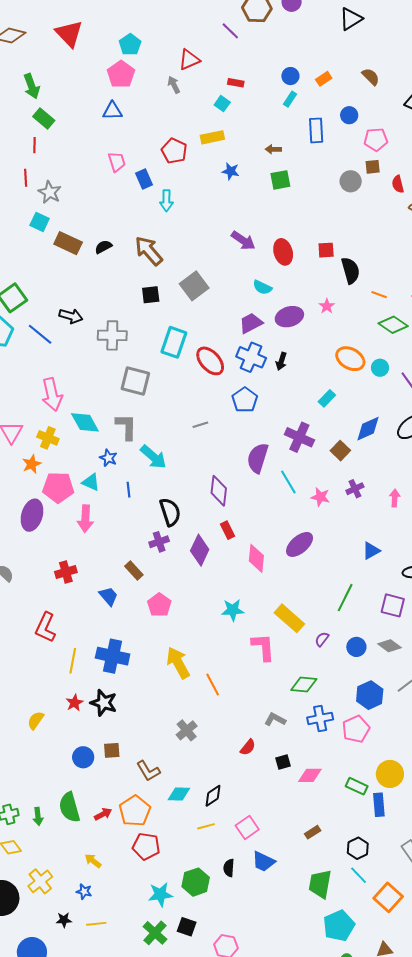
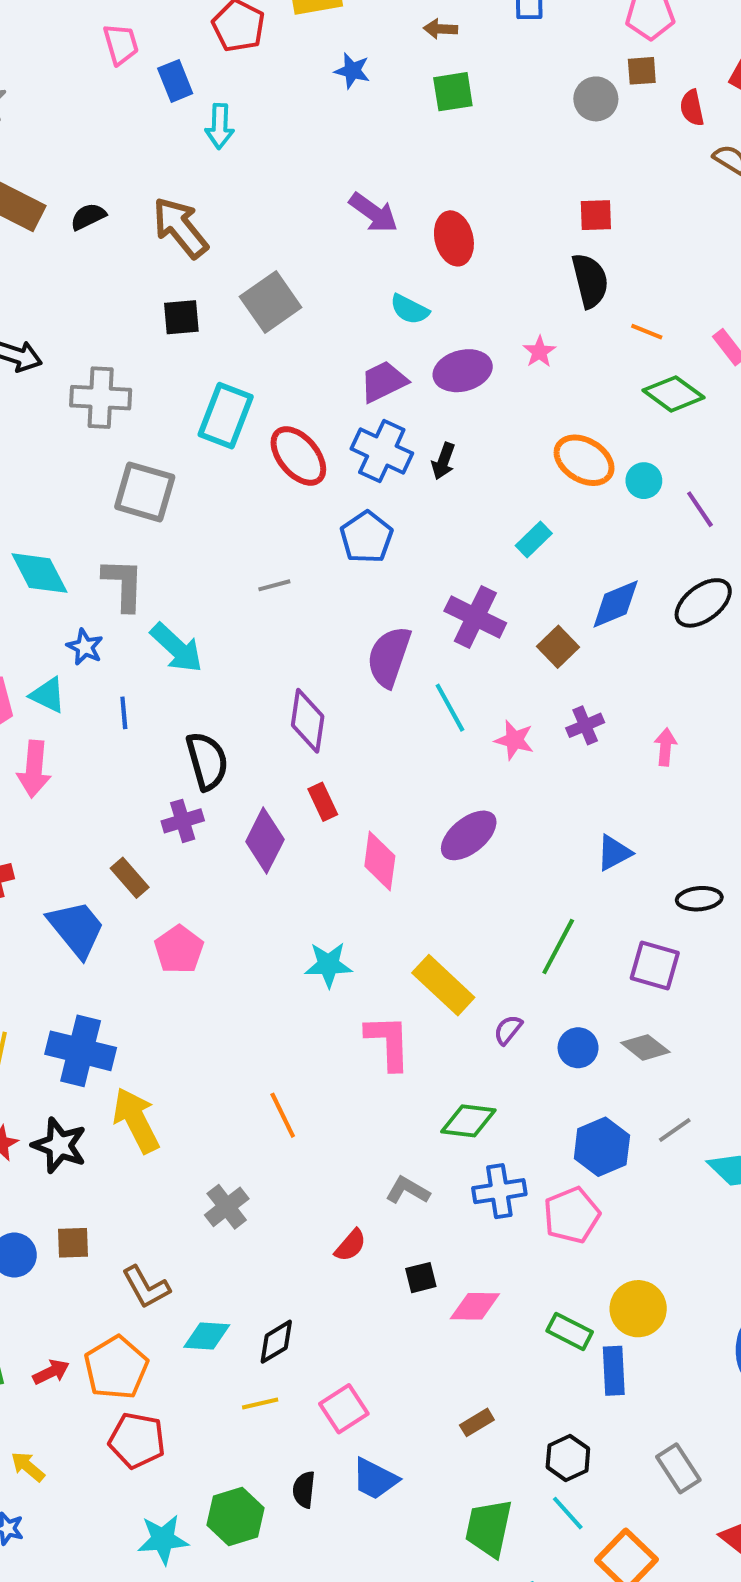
red square: (326, 250) -> (596, 215), moved
blue trapezoid: (109, 596) -> (76, 929), size x1.5
yellow arrow: (178, 663) -> (136, 1120), moved

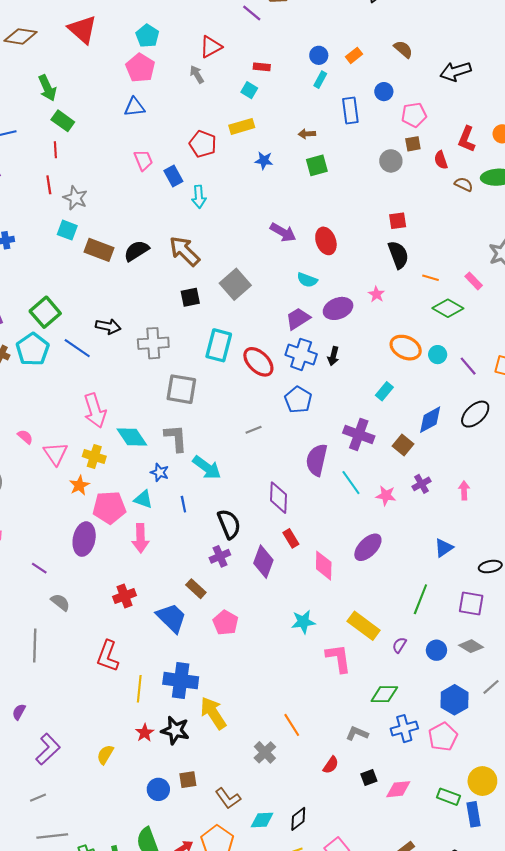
black semicircle: (88, 217) -> (136, 251), size x1.4
orange line: (283, 1115) -> (292, 725), moved

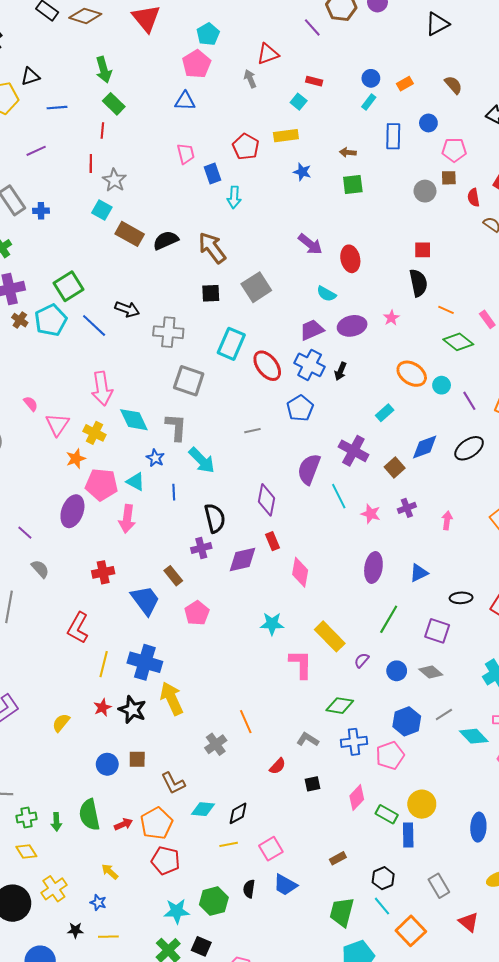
purple ellipse: (368, 547) -> (373, 567), moved, turned -44
purple diamond: (263, 562) -> (242, 560), turned 48
pink diamond: (398, 789) -> (357, 798), moved, turned -50

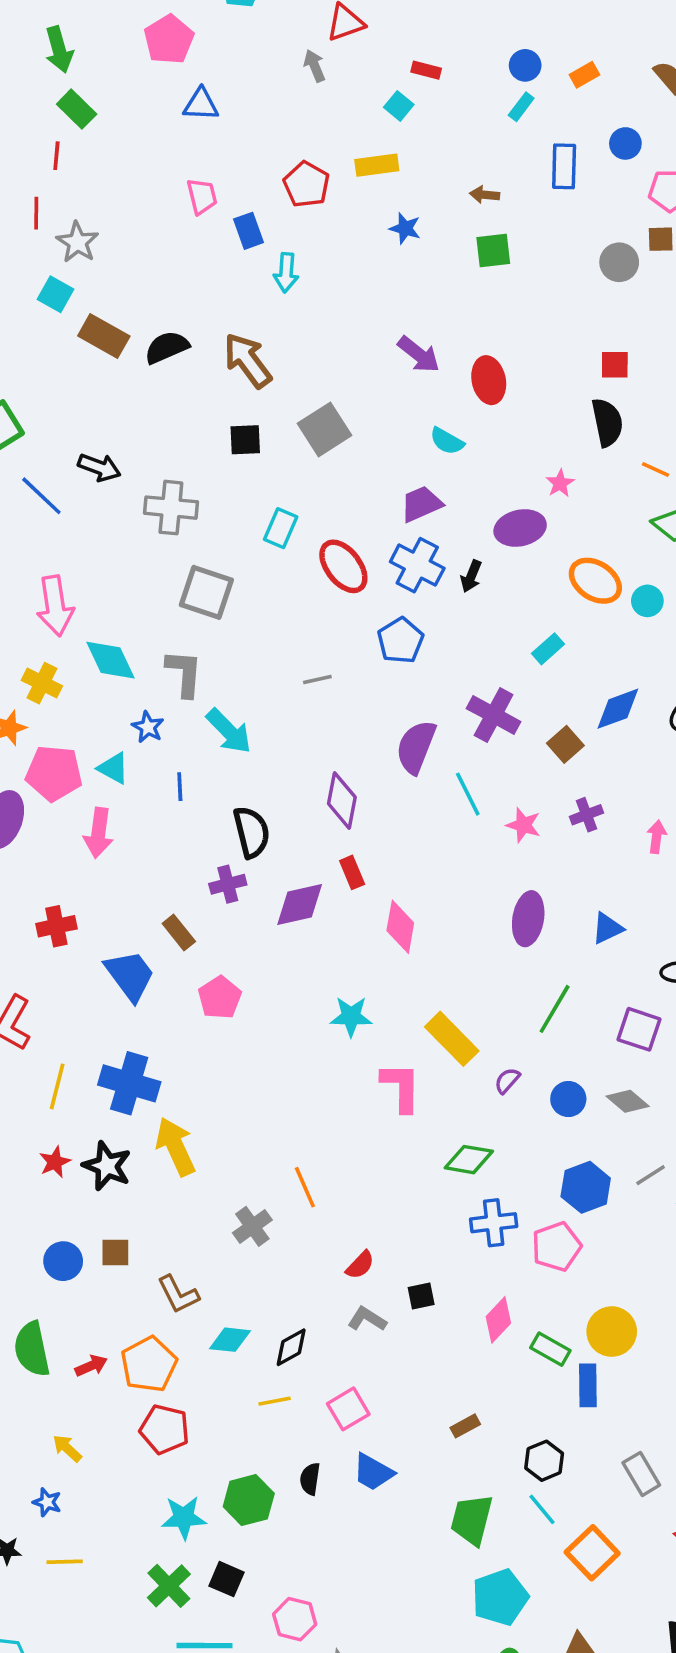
pink pentagon: (197, 64) -> (169, 39), moved
purple ellipse: (352, 326) -> (520, 528), moved
cyan rectangle: (231, 344) -> (281, 528), size x0.7
gray L-shape: (308, 739) -> (367, 1319), moved

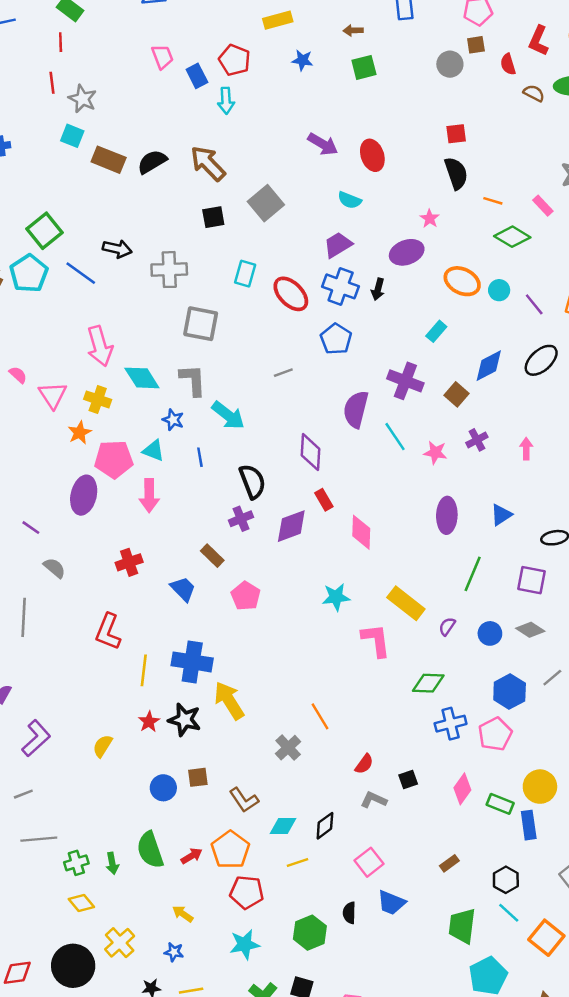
red pentagon: (306, 184) -> (235, 60), moved
blue trapezoid: (130, 975) -> (183, 589), size x0.7
yellow line: (275, 1401) -> (297, 862), moved
cyan star: (184, 1518) -> (245, 944), moved

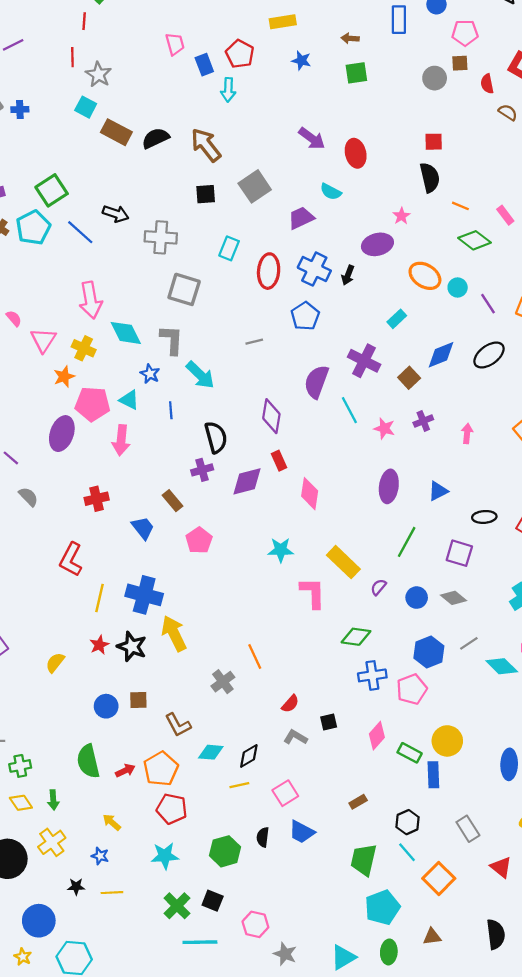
purple trapezoid: (338, 245) -> (301, 218), moved
red ellipse: (291, 294) -> (269, 271), turned 44
yellow line: (297, 862) -> (239, 785), moved
green arrow: (112, 863) -> (53, 800), moved

